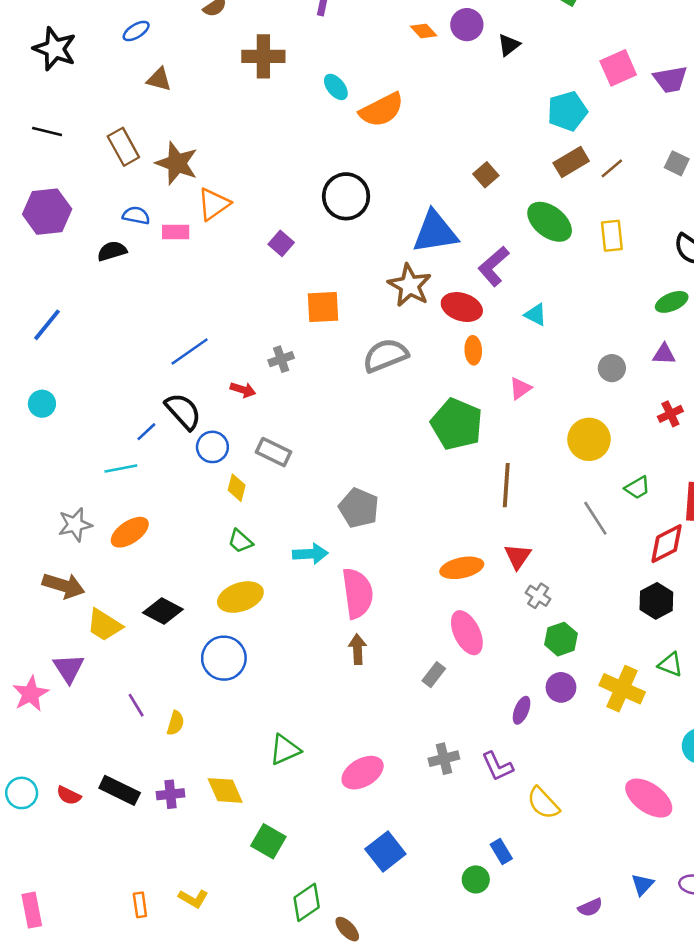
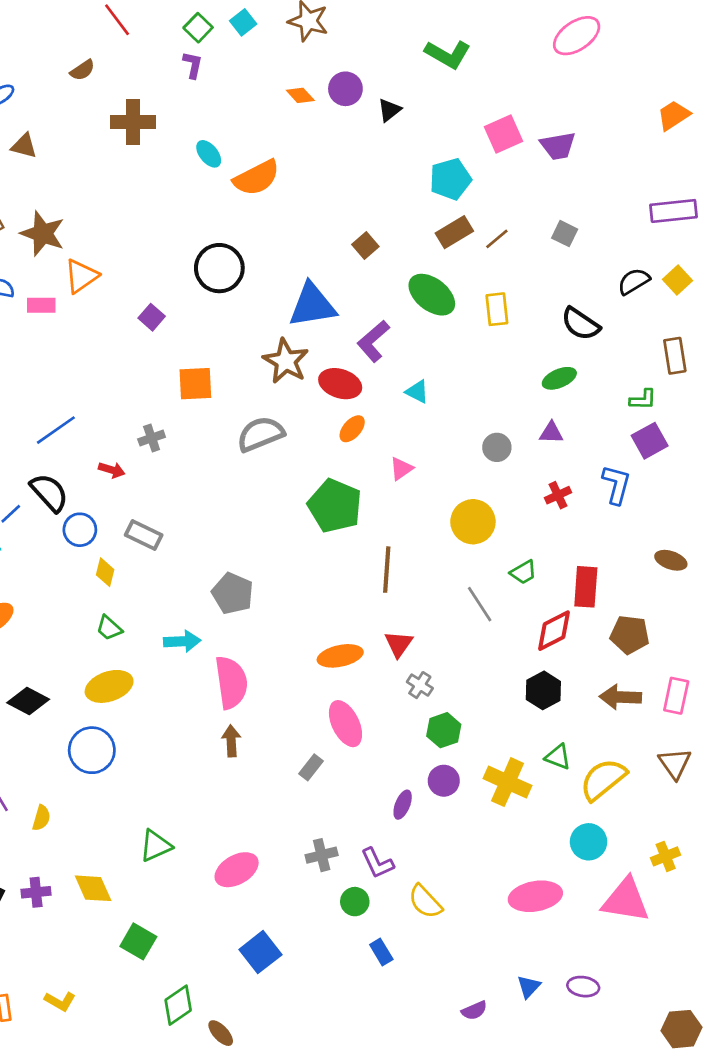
orange ellipse: (473, 350) -> (352, 429), turned 44
pink ellipse: (649, 798) -> (535, 896), turned -45
green circle: (476, 879) -> (355, 902), moved

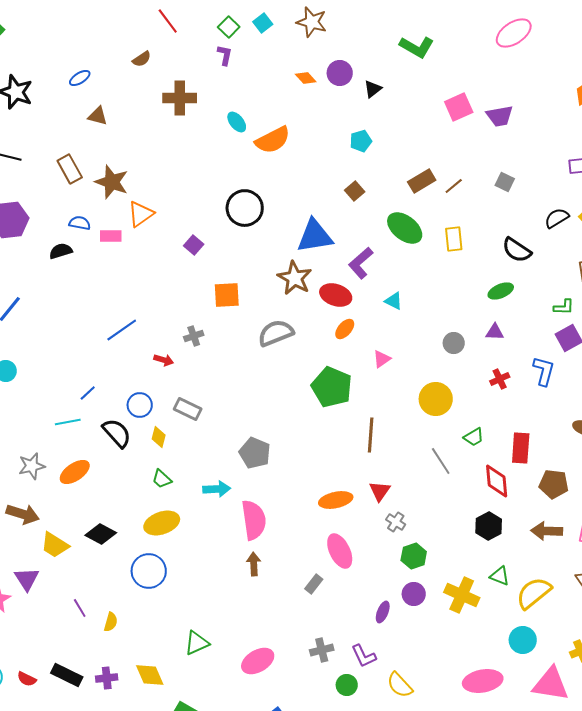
cyan pentagon: (450, 179) -> (361, 141), moved, size x0.7
black semicircle: (49, 493) -> (117, 433), moved
red diamond: (554, 631) -> (497, 481), turned -68

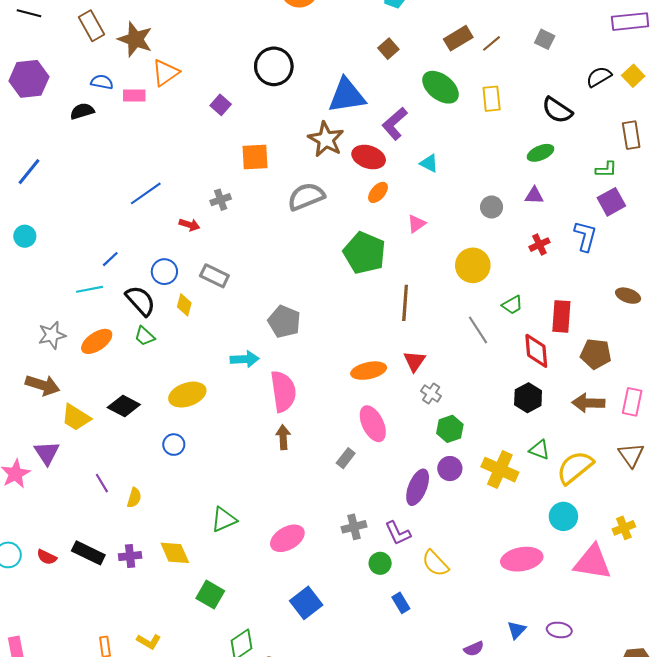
green trapezoid: (162, 479) -> (145, 336), moved
blue circle: (149, 571) -> (174, 445), size x0.6
purple ellipse: (383, 612) -> (418, 487), size x1.6

